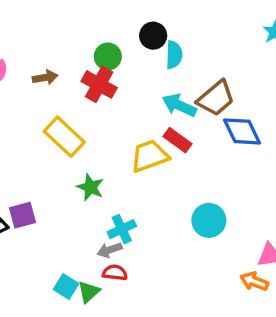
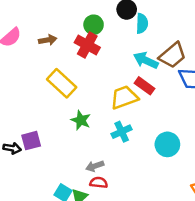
cyan cross: (122, 229) -> (122, 132), moved

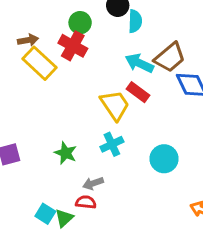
yellow rectangle: (62, 83) -> (40, 63), moved
yellow trapezoid: (124, 97) -> (115, 105), turned 76
green star: (81, 120) -> (66, 153), moved
gray arrow: (95, 166) -> (93, 183), moved

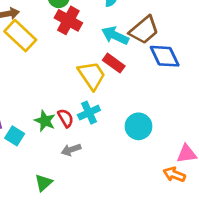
red cross: (73, 46) -> (68, 20), moved
red semicircle: (86, 202) -> (66, 118), moved, turned 54
cyan square: (45, 214) -> (15, 136), moved

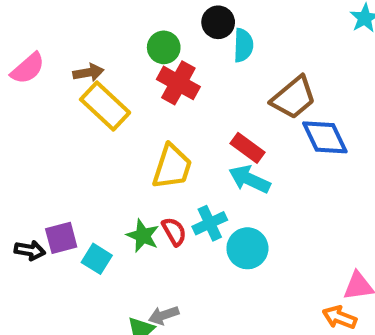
cyan arrow: (115, 36) -> (250, 179), moved
yellow trapezoid: (92, 75) -> (172, 167), moved, turned 52
cyan circle: (138, 126) -> (247, 248), moved
gray arrow: (71, 150) -> (164, 315), moved

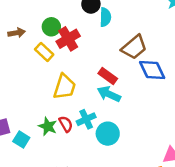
green circle: (164, 47) -> (51, 27), moved
red cross: (178, 83) -> (68, 39), turned 30
yellow rectangle: (105, 106) -> (44, 52), moved, size x0.7

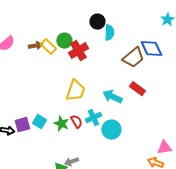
yellow rectangle: (44, 52) -> (48, 47), moved
blue diamond: (152, 70) -> (151, 49), moved
red rectangle: (108, 76) -> (137, 89), moved
cyan square: (21, 140) -> (39, 122), moved

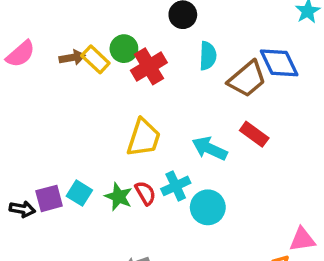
cyan semicircle: (109, 33) -> (208, 56), moved

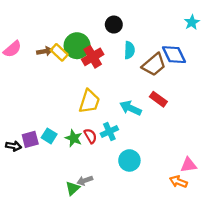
green circle: (124, 49) -> (77, 46), size x1.5
cyan circle: (208, 207) -> (129, 160), moved

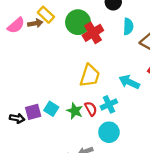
brown arrow: (45, 51) -> (35, 23), moved
yellow rectangle: (59, 52) -> (46, 15), moved
cyan circle: (129, 160) -> (109, 132), moved

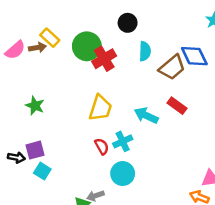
cyan square: (51, 109) -> (42, 171), moved
green star: (75, 111) -> (35, 106), moved

